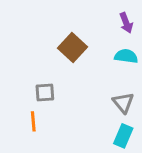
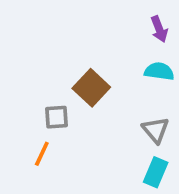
brown square: (72, 47) -> (91, 88), moved
orange line: (33, 121) -> (42, 154), turned 30

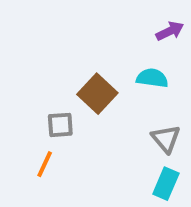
purple arrow: (159, 29) -> (170, 31), turned -95
cyan semicircle: (159, 71) -> (152, 78), moved

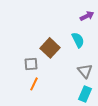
cyan semicircle: (152, 78) -> (78, 40), turned 56
orange line: (45, 164) -> (34, 84), moved

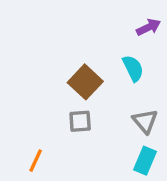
gray square: (31, 64) -> (80, 121), moved
orange line: (34, 84) -> (36, 161), moved

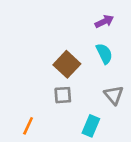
purple arrow: (148, 27) -> (104, 21), moved
cyan rectangle: (145, 161) -> (91, 126), moved

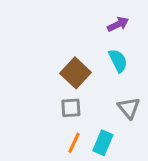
orange line: (28, 126) -> (74, 143), moved

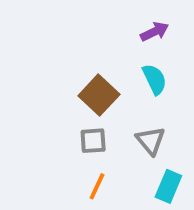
gray triangle: (129, 108) -> (151, 141), moved
cyan rectangle: (103, 143) -> (168, 186), moved

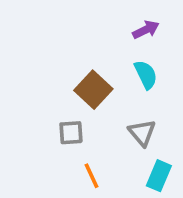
gray square: (93, 141) -> (71, 133), moved
orange line: (97, 186) -> (92, 176), turned -50

